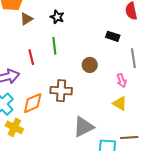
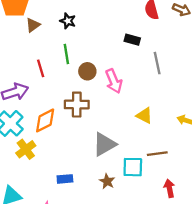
brown circle: (90, 65) -> (87, 71), moved
pink arrow: (122, 80) -> (114, 81), moved, size x1.5
yellow cross: (14, 127) -> (26, 149), turned 30

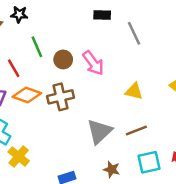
black star: (68, 21) -> (19, 14), moved
orange diamond: (45, 120) -> (27, 95), moved, turned 60
brown line: (157, 154) -> (136, 131), moved
cyan square: (133, 167) -> (149, 162), moved

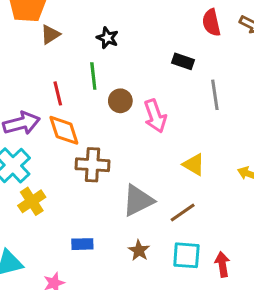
black star: (19, 14) -> (107, 38), moved
orange diamond: (27, 95) -> (64, 130), turned 36
brown cross: (60, 97) -> (92, 165), moved
brown line: (136, 131) -> (183, 213), turned -30

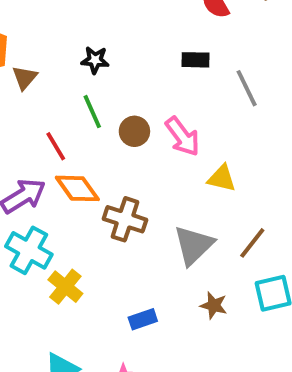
brown cross: (92, 165) -> (125, 219), turned 32
yellow triangle: (194, 165) -> (222, 178), moved

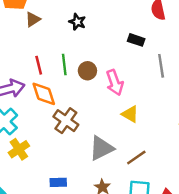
green line: (92, 112) -> (64, 65), moved

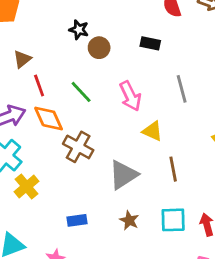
brown triangle: (33, 19) -> (22, 59), moved
green line: (64, 65) -> (81, 92), moved, turned -30
gray line: (161, 66) -> (182, 89), moved
brown circle: (87, 71) -> (99, 48), moved
brown line: (136, 158) -> (173, 169), moved, turned -60

